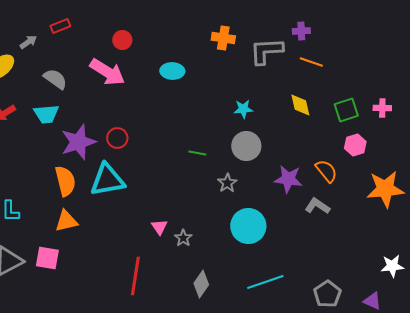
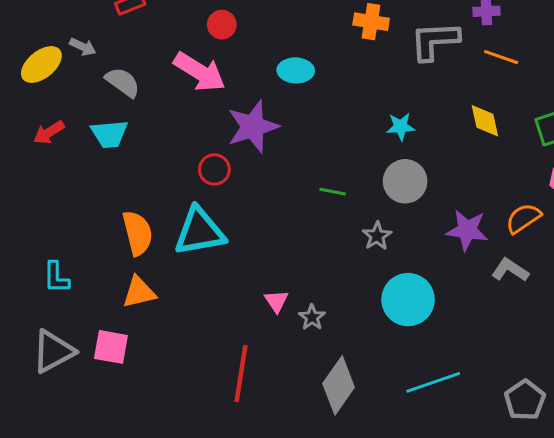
gray arrow: (28, 42) -> (83, 47), moved, turned 60
purple star: (78, 142) -> (253, 127), moved
orange semicircle: (326, 171) -> (523, 218), turned -85
gray diamond: (201, 284) -> (339, 385), size x1.4

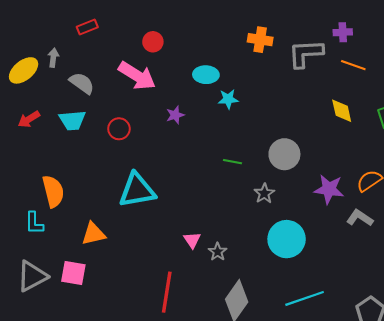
gray arrow: (83, 47) -> (53, 58), turned -108
purple star: (253, 127) -> (175, 115), size x0.5
cyan star: (401, 127) -> (228, 99), moved
red circle: (214, 169) -> (119, 129), moved
orange semicircle: (137, 233) -> (53, 191), moved

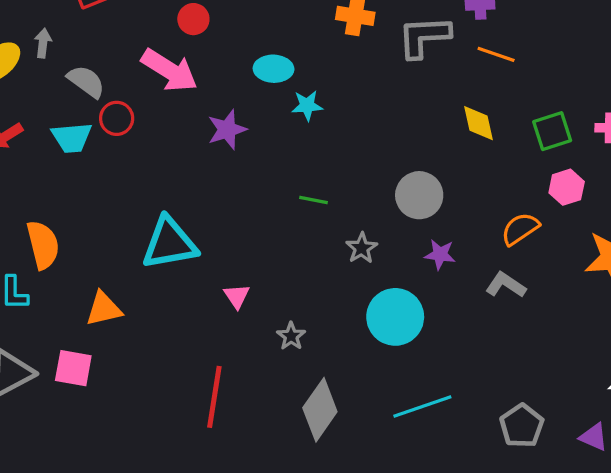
purple star: (175, 115) -> (227, 130), size x1.4
red circle: (119, 129) -> (117, 118), moved
gray circle: (284, 154) -> (419, 195), moved
purple star: (329, 189) -> (440, 254), moved, size x0.7
pink triangle: (192, 240) -> (237, 296), moved

